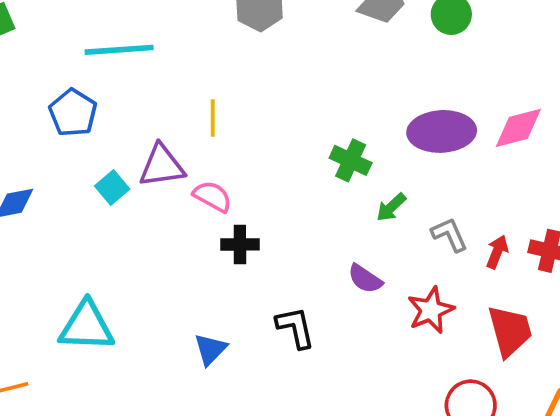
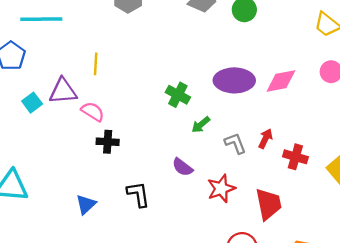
red arrow: (497, 252) -> (265, 139), moved

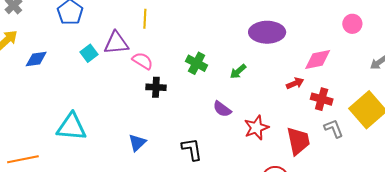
pink diamond: (281, 81) -> (318, 59), moved
green cross: (178, 95) -> (197, 63), moved
red arrow: (265, 139) -> (295, 83), turned 42
gray L-shape: (235, 143) -> (334, 128), moved
black L-shape: (138, 194) -> (192, 149), moved

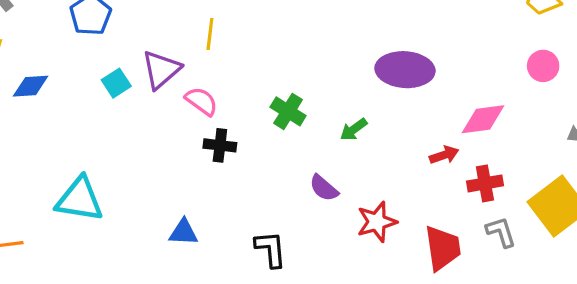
purple triangle: (116, 43) -> (161, 70), turned -40
red cross: (322, 99) -> (485, 183), turned -30
blue triangle: (137, 143) -> (183, 232), turned 42

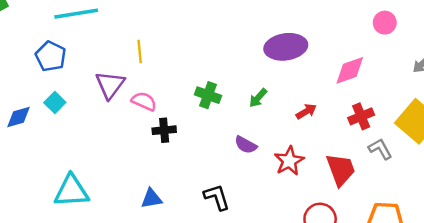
cyan square: (116, 83) -> (55, 102), moved
red arrow: (444, 155) -> (306, 111), moved

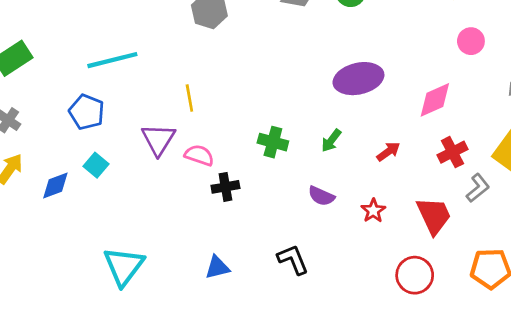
gray L-shape: (380, 149) -> (478, 188), turned 85
red star: (289, 161) -> (373, 211), size x0.7
cyan triangle: (71, 191) -> (124, 266), turned -45

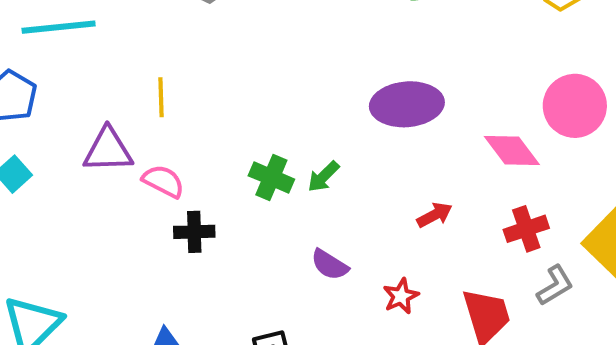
pink circle: (471, 41) -> (575, 106), moved, size x1.6
pink diamond: (435, 100) -> (512, 151), turned 69
purple triangle: (158, 139) -> (108, 150), turned 48
green arrow: (331, 140) -> (323, 177), moved

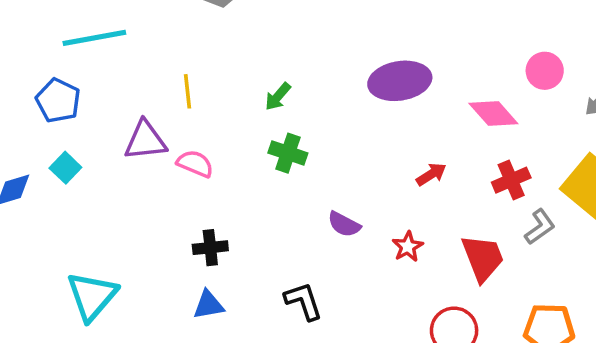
pink circle: (575, 106) -> (545, 71), size x0.7
green arrow: (323, 177) -> (278, 97), moved
black cross: (194, 232) -> (210, 248), moved

